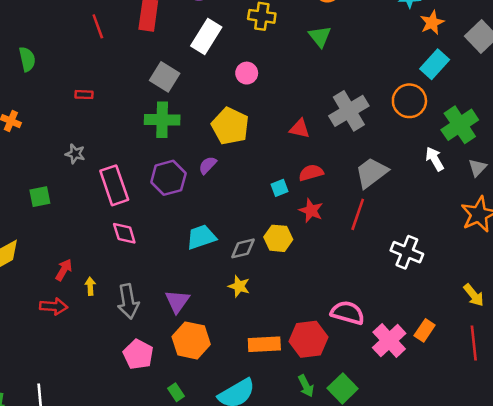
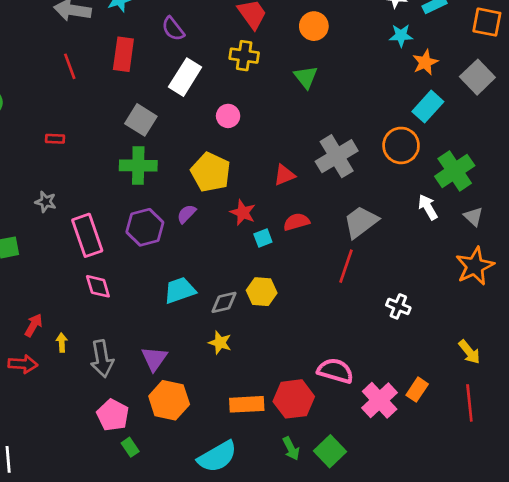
red triangle: (300, 129) -> (284, 175), turned -35
gray triangle: (478, 168) -> (473, 217), turned -30
red star: (311, 211) -> (243, 213), moved
white cross: (407, 252) -> (398, 306), size x0.7
green rectangle: (176, 392) -> (130, 447), moved

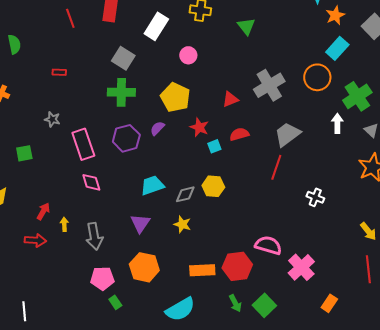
white arrow: (428, 207) -> (337, 123), turned 30
purple triangle: (154, 359) -> (140, 223), moved
orange rectangle: (417, 390) -> (329, 303), moved
pink pentagon: (113, 415) -> (102, 278), turned -30

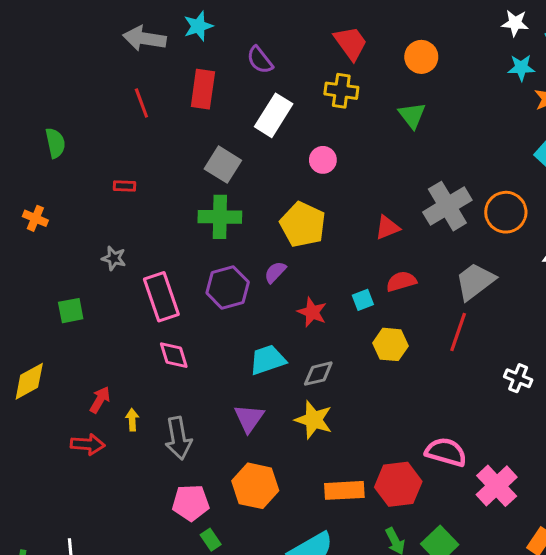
orange circle: (317, 77) -> (506, 212), moved
red star: (199, 127) -> (312, 312), moved
yellow hexagon: (213, 186) -> (391, 344), moved
yellow star: (182, 224) -> (314, 420), size x1.4

